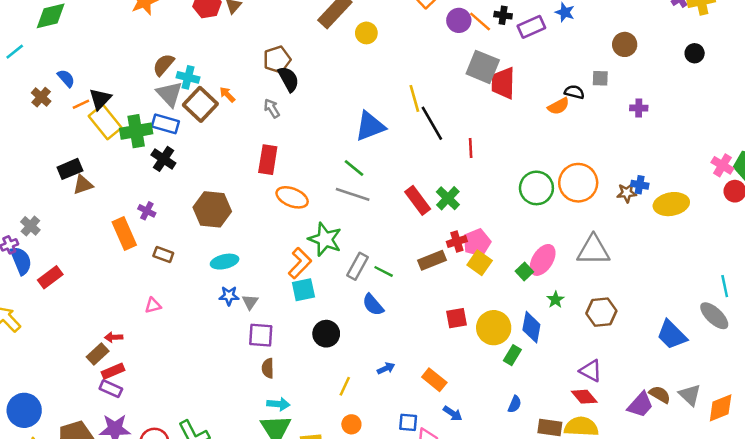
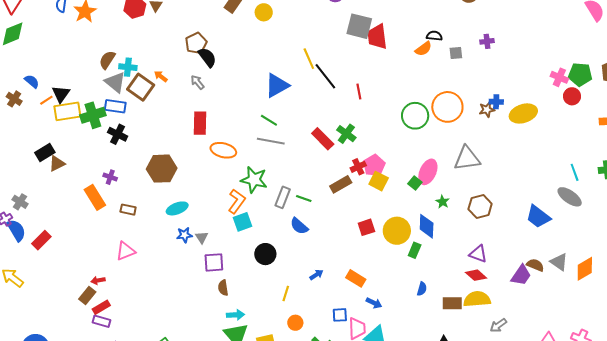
gray square: (600, 78) -> (456, 53), moved
yellow rectangle: (105, 122) -> (67, 111), turned -52
pink triangle: (153, 305) -> (126, 251), size x1.5

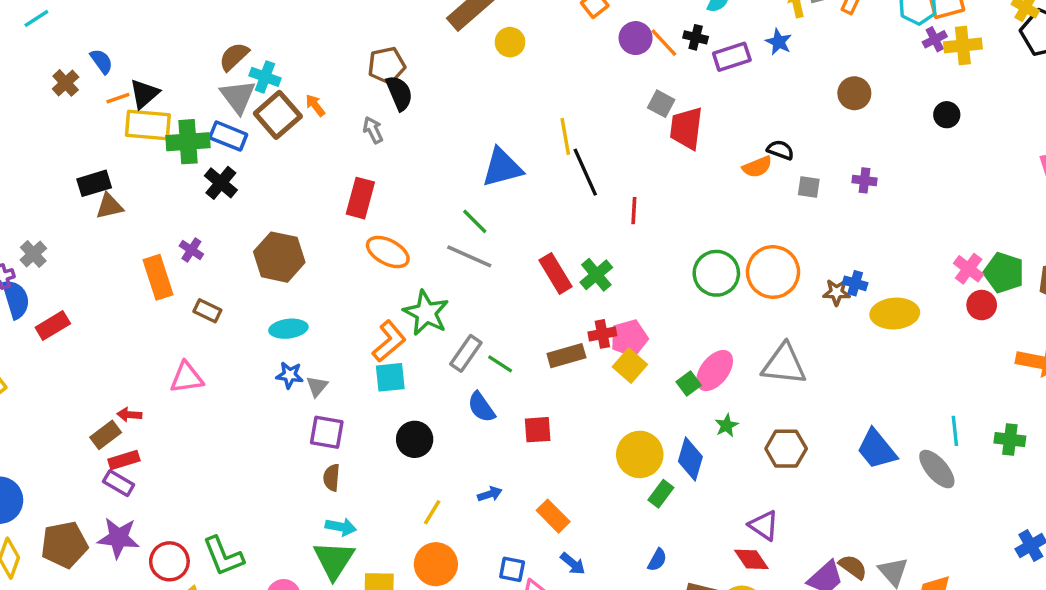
gray square: (359, 26) -> (661, 104), size x0.6
blue trapezoid: (538, 217) -> (877, 449), moved
red square: (366, 227) -> (538, 430), moved
orange circle: (295, 323) -> (436, 564), size x1.6

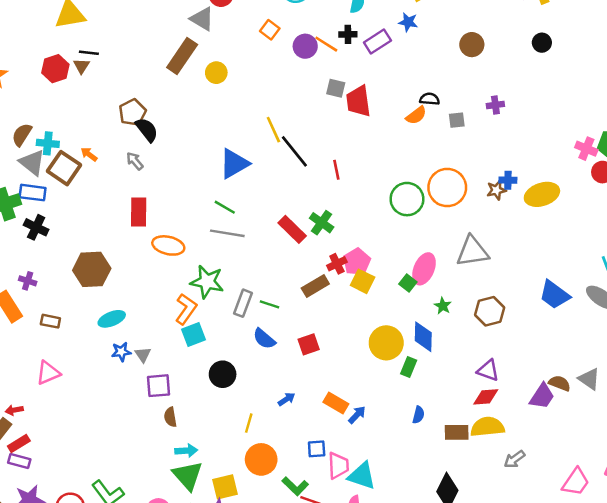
red diamond: (751, 559) -> (486, 397), turned -45
blue arrow: (573, 564) -> (357, 415), moved, turned -72

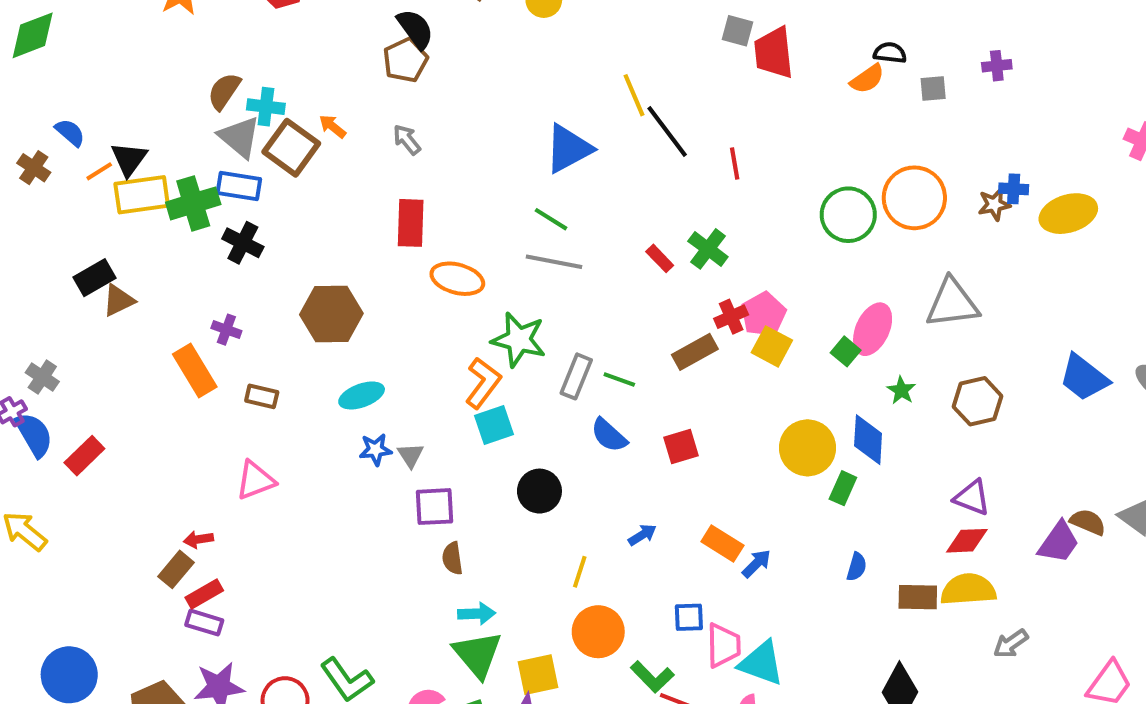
black semicircle: (147, 130) -> (415, 29), moved
red rectangle: (292, 229) -> (660, 258), size x0.6

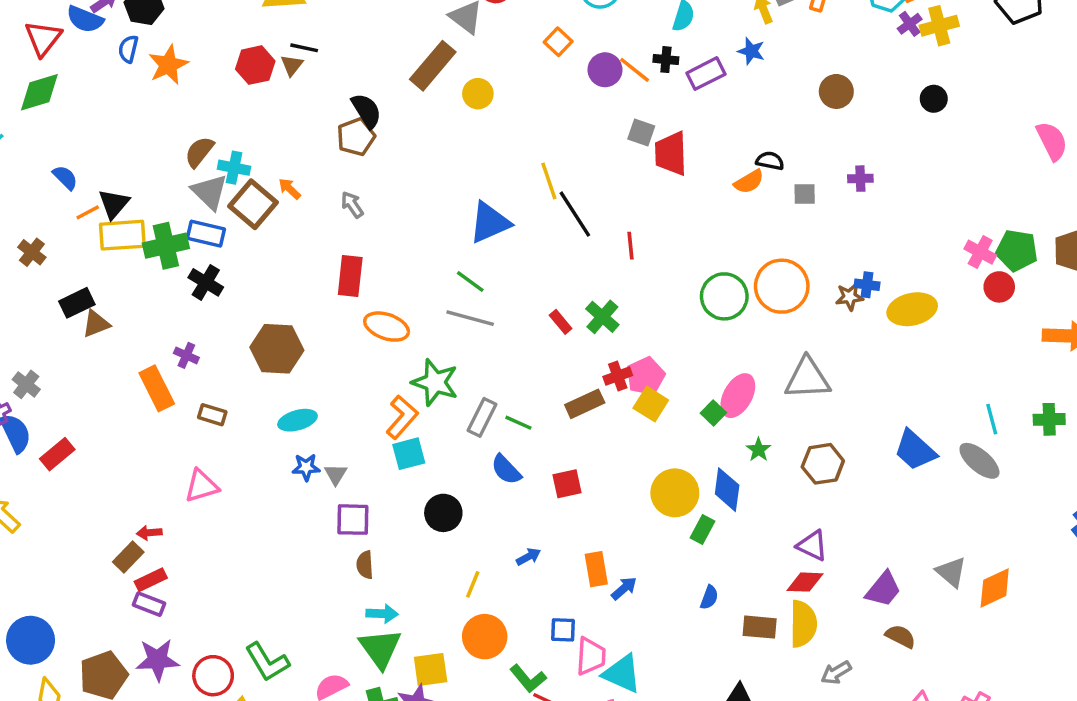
brown cross: (34, 168) -> (32, 252), moved
brown semicircle: (1088, 522) -> (901, 636), moved
orange rectangle: (722, 543) -> (596, 569), turned 44
yellow semicircle: (968, 589) -> (803, 624), turned 90

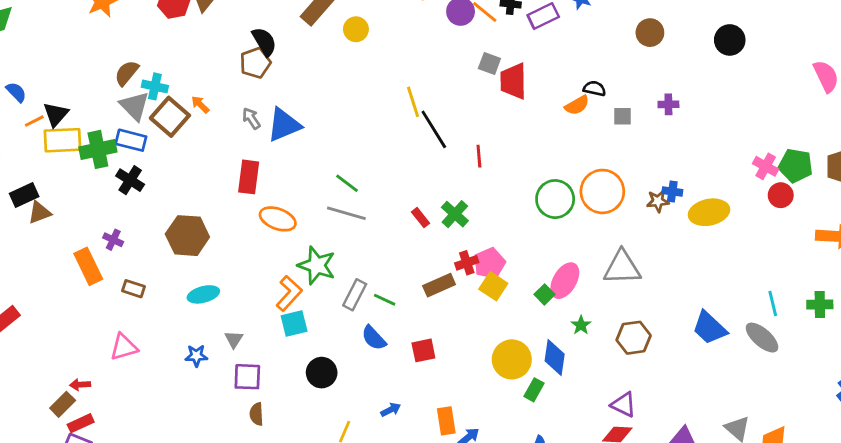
black circle: (934, 99) -> (730, 40), size x1.4
blue triangle: (490, 222) -> (284, 125), moved
blue star: (306, 467) -> (196, 356), moved

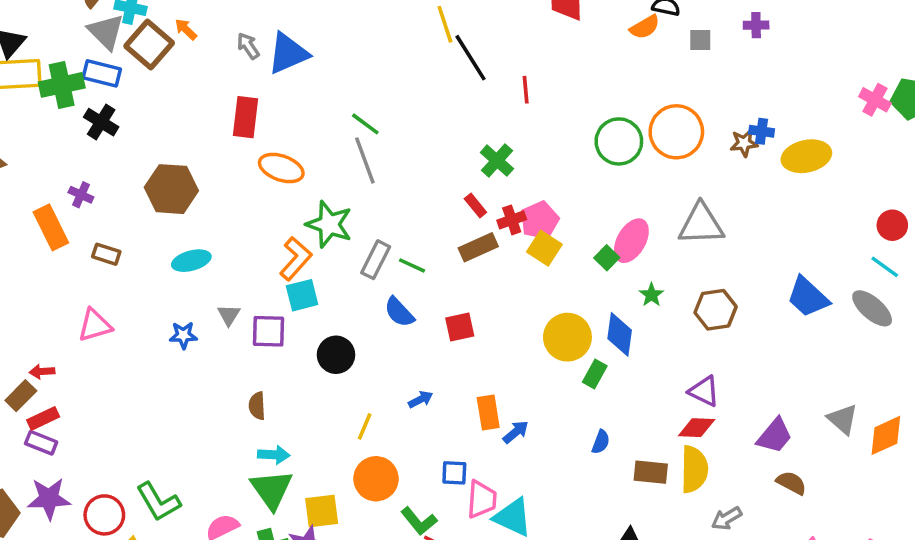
red circle: (781, 195) -> (892, 225), moved
gray line: (346, 213) -> (365, 160), turned 54
red rectangle: (421, 218) -> (475, 205), moved
cyan line: (773, 304) -> (885, 267), turned -40
purple square: (247, 377) -> (269, 331), moved

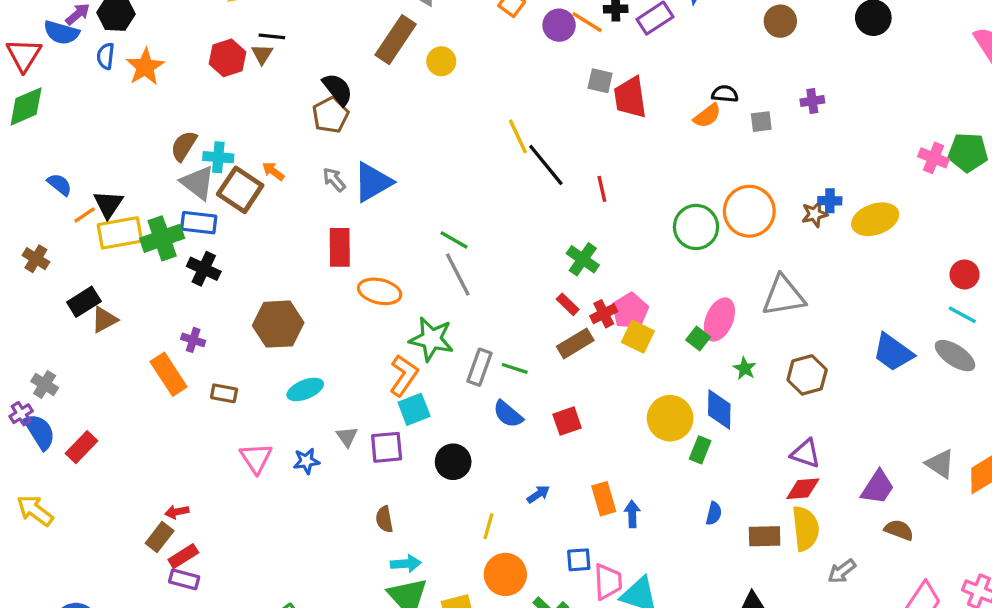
pink triangle: (95, 325) -> (256, 458), moved, turned -40
blue arrow: (516, 432) -> (632, 514), turned -45

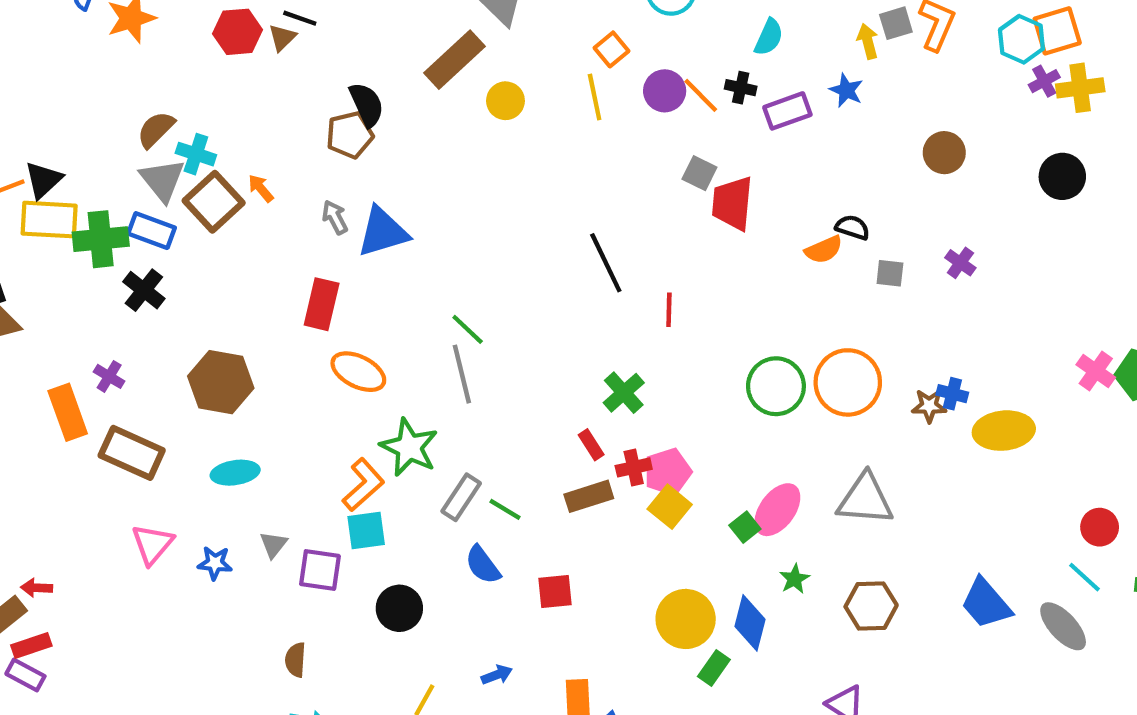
purple cross: (812, 101) -> (960, 263), turned 30
yellow line: (518, 136) -> (595, 97), moved
brown rectangle: (224, 393) -> (132, 453), size x1.8

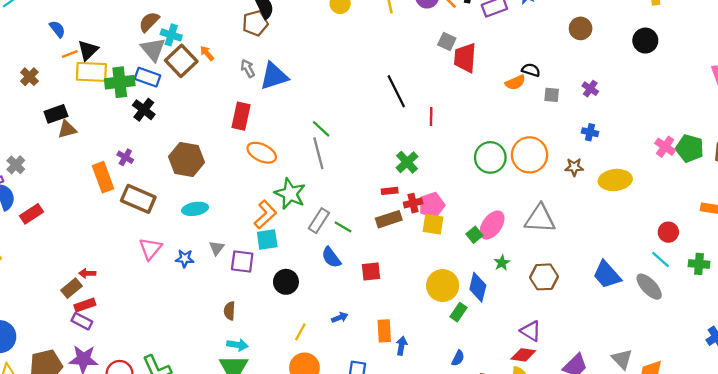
blue cross: (952, 394) -> (590, 132), moved
red rectangle: (591, 445) -> (390, 191), turned -63
yellow square: (670, 507) -> (433, 224), turned -30

